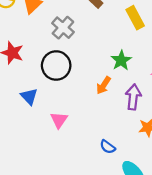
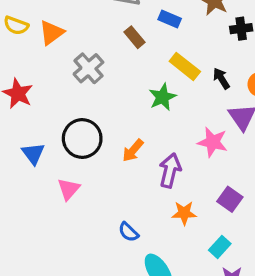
yellow rectangle: (135, 18) -> (185, 66), turned -30
green star: (121, 60) -> (162, 97), moved
black circle: (56, 66) -> (82, 139), moved

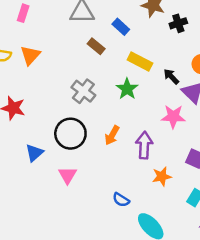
blue rectangle: (170, 19) -> (121, 27), turned 30
gray cross: (88, 68) -> (83, 91), moved
black arrow: (221, 78) -> (171, 77), moved
blue triangle: (33, 154) -> (34, 153), turned 36

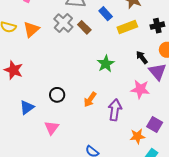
black cross: (178, 23) -> (157, 26), moved
yellow rectangle: (140, 62) -> (127, 27), moved, turned -54
gray cross: (83, 91) -> (63, 23), moved
black circle: (70, 134) -> (57, 95), size x0.6
orange star: (162, 176) -> (137, 136), moved

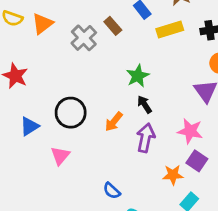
gray cross: (63, 23) -> (84, 38), moved
black arrow: (142, 57) -> (145, 104), moved
pink star: (140, 89) -> (190, 131), moved
black circle: (57, 95) -> (71, 113), size x1.5

